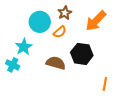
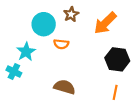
orange semicircle: (60, 32) -> (61, 44), moved, turned 48
black hexagon: (82, 54) -> (117, 59), moved
brown semicircle: (56, 63) -> (65, 87), moved

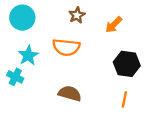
orange arrow: (105, 23) -> (114, 25), size x0.7
cyan circle: (44, 24) -> (22, 18), moved
orange semicircle: (61, 44) -> (66, 47), size x1.6

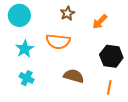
cyan cross: (15, 77) -> (27, 78), moved
brown semicircle: (70, 93) -> (74, 76), moved

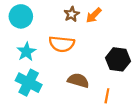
orange arrow: (100, 22) -> (94, 15), moved
cyan cross: (27, 78) -> (29, 83), size x1.6
orange line: (109, 87) -> (107, 96), moved

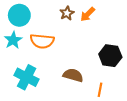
orange semicircle: (62, 44) -> (42, 41), moved
cyan star: (26, 52) -> (13, 40), moved

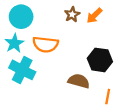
black hexagon: (110, 56) -> (100, 60), moved
cyan cross: (27, 77) -> (22, 70), moved

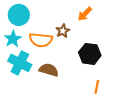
brown star: (72, 14) -> (63, 31), moved
brown semicircle: (79, 81) -> (49, 70), moved

